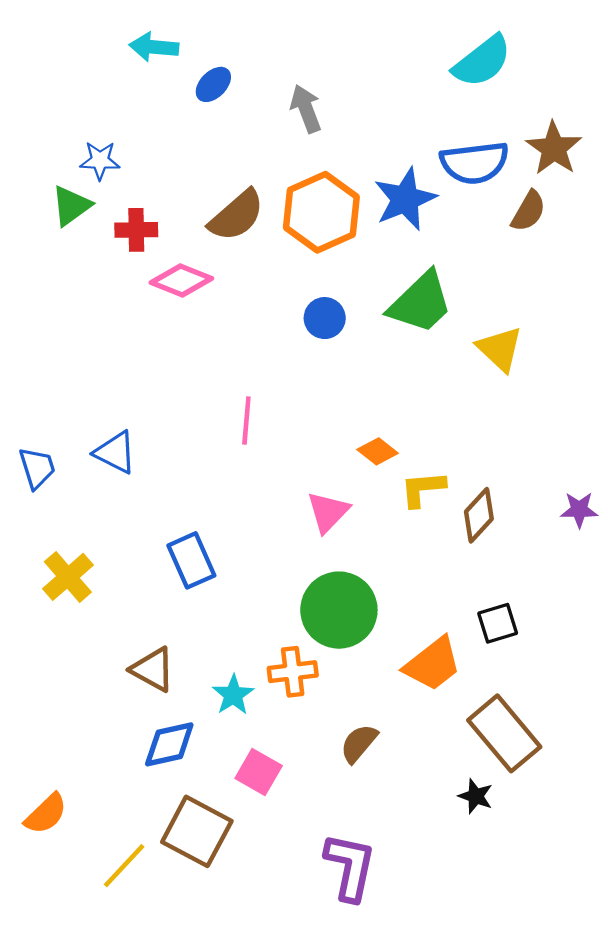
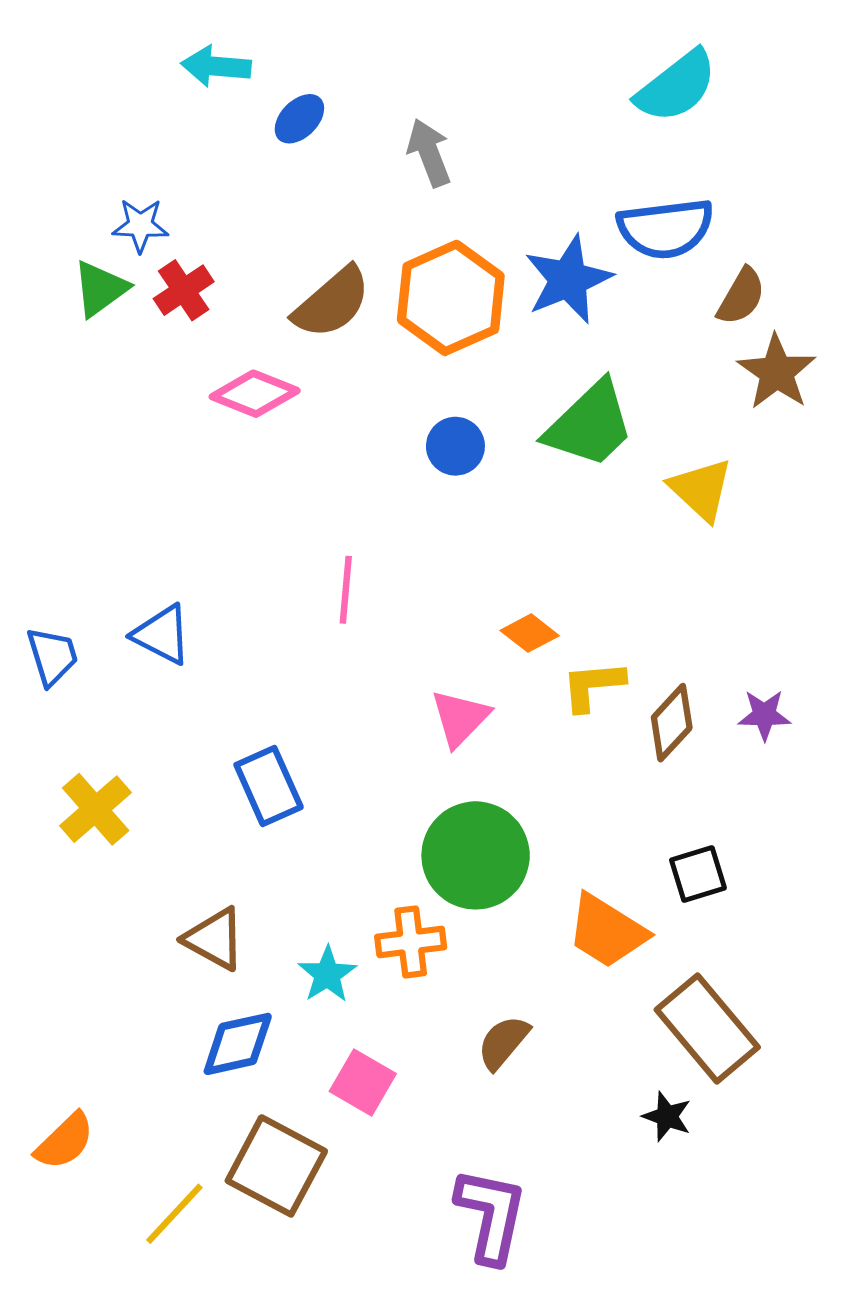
brown star: (554, 148) -> (777, 372), moved
red cross: (136, 230) -> (184, 290), moved, turned -33
purple star: (579, 510) -> (764, 715), moved
orange trapezoid: (433, 664) -> (607, 931), turned 70

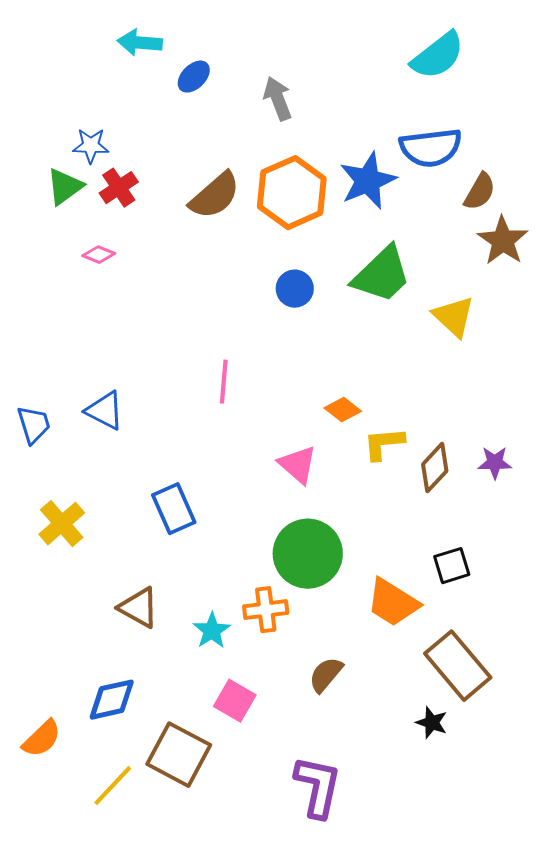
pink diamond: (255, 394) -> (99, 255), moved, size x0.6
pink triangle: (460, 718) -> (298, 465), turned -33
blue diamond: (238, 1044) -> (112, 700), moved

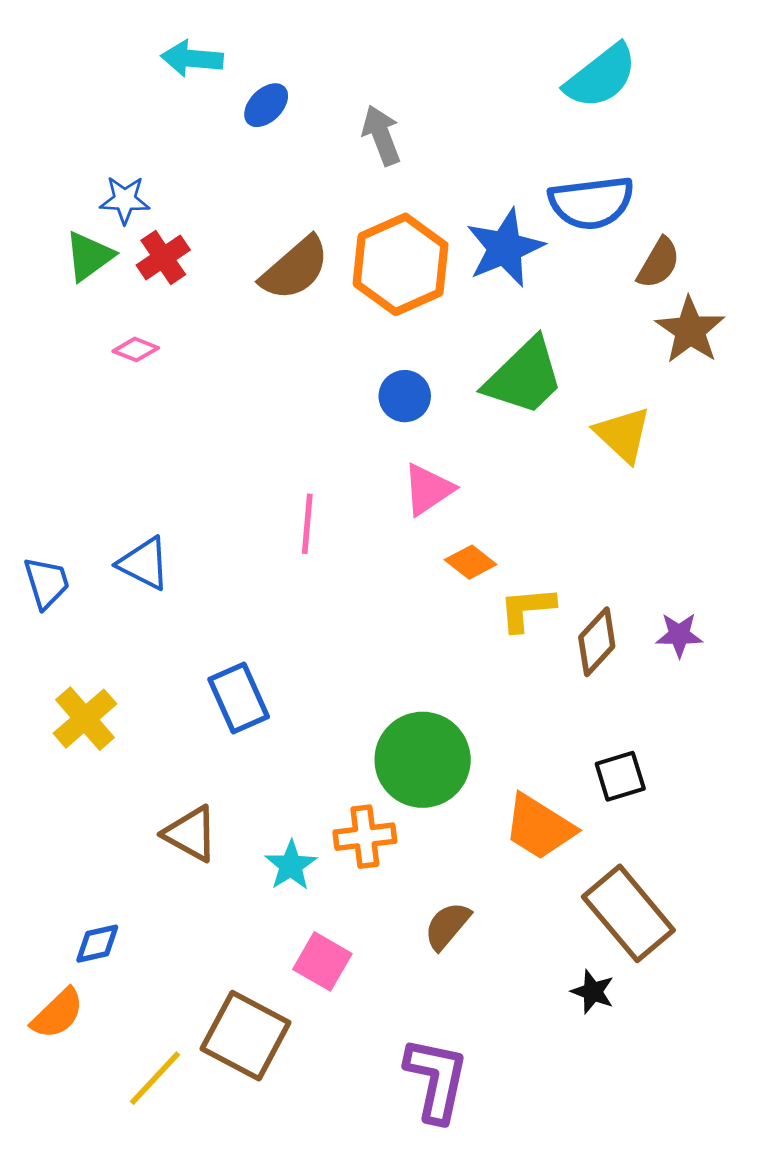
pink triangle: (298, 465) -> (428, 489), moved, turned 45
blue diamond: (112, 700) -> (97, 944), moved, size x0.7

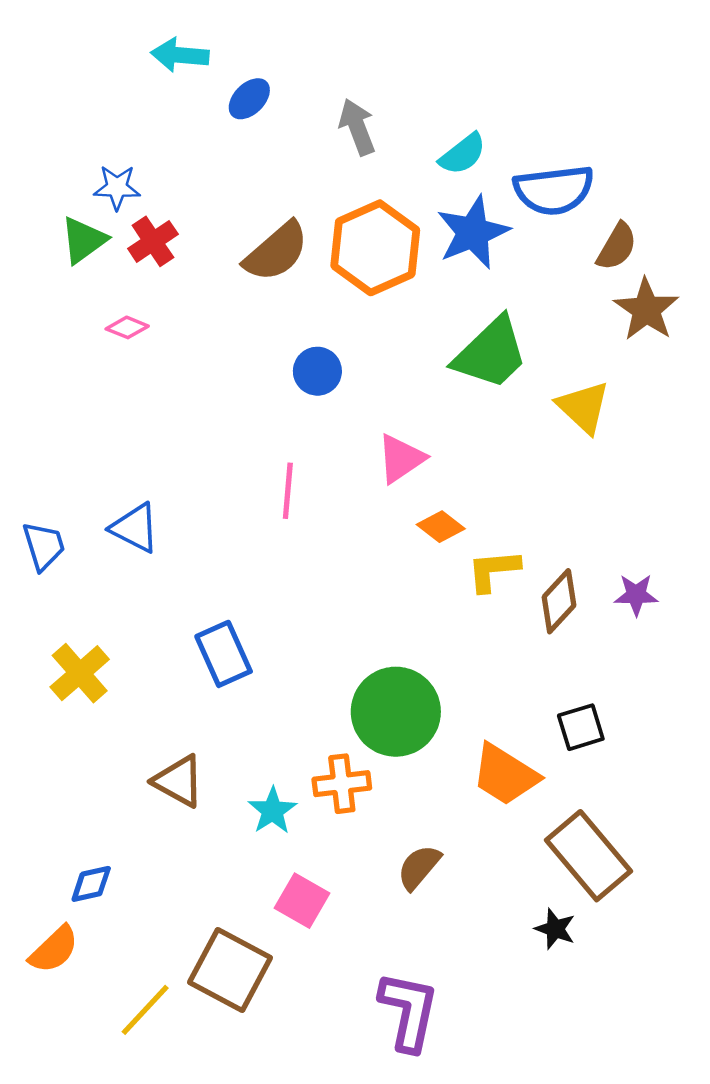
cyan semicircle: (601, 76) -> (463, 154), moved, size x0.7
blue circle: (405, 396) -> (317, 371), moved

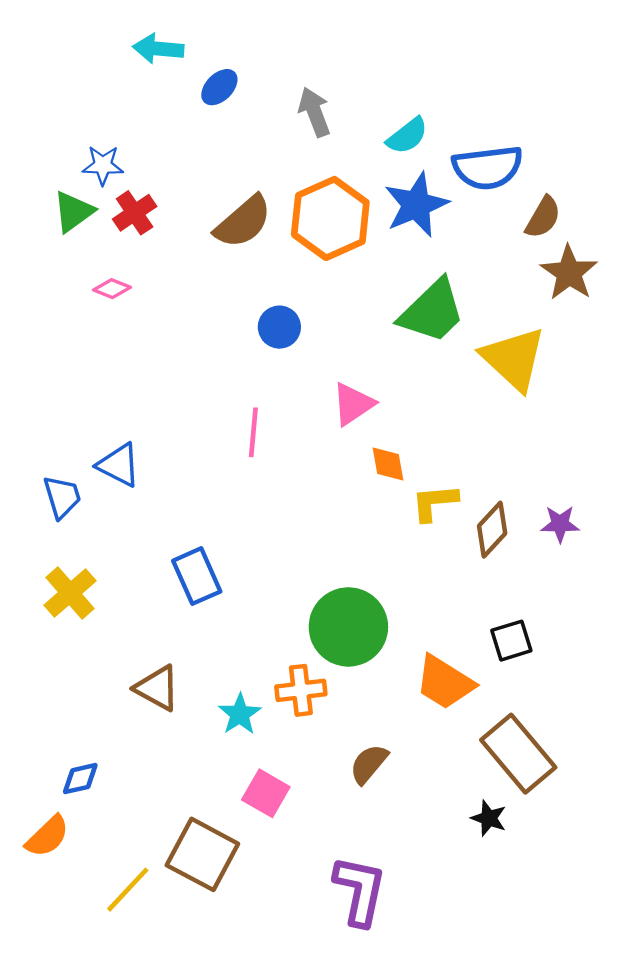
yellow triangle: (583, 407) -> (514, 359), size x1.4
orange diamond: (441, 527) -> (388, 464), turned 42
blue trapezoid: (44, 546) -> (62, 497), moved

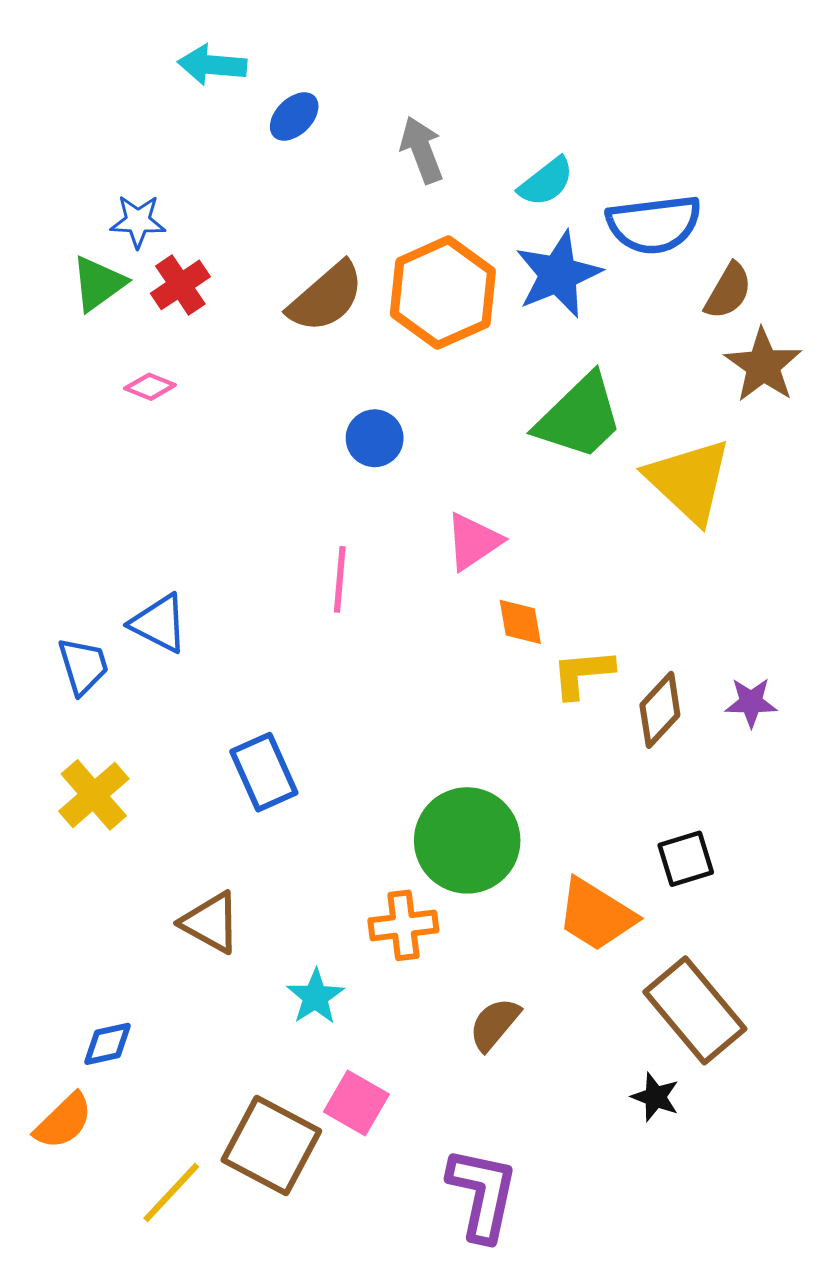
cyan star: (240, 714) -> (315, 997), moved
pink square: (266, 793) -> (356, 1103), moved

